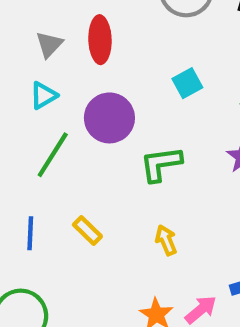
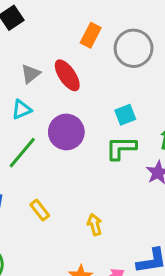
red ellipse: (100, 40) -> (67, 75), turned -40
green L-shape: (161, 164) -> (121, 148), moved

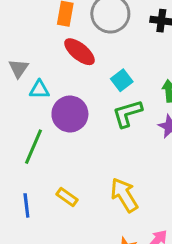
red ellipse: (67, 75) -> (80, 52), moved
cyan triangle: (22, 110) -> (39, 90), moved, turned 40
yellow arrow: (95, 225) -> (124, 195), size x1.6

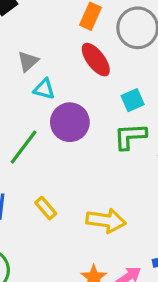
yellow arrow: (124, 195) -> (106, 221), turned 116

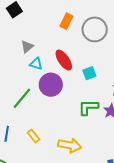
red ellipse: (96, 60) -> (64, 60), moved
green L-shape: (130, 136) -> (88, 107), moved

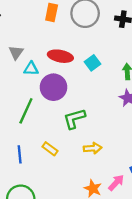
red ellipse: (64, 60) -> (60, 56), turned -30
green L-shape: (88, 107) -> (74, 119), moved
yellow arrow: (70, 145) -> (93, 148), size x0.7

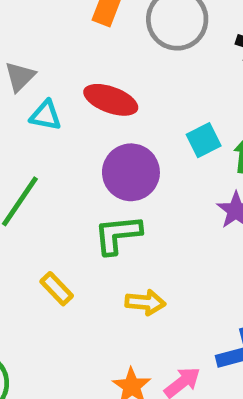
cyan square: (93, 63) -> (204, 140), moved
purple circle: (53, 87) -> (131, 172), moved

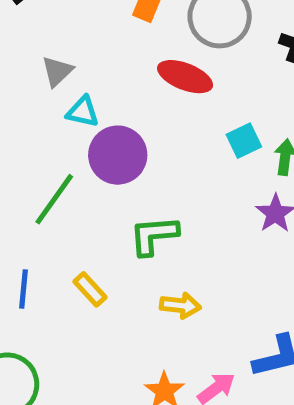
red ellipse: (111, 100) -> (185, 77), moved
purple circle: (131, 172) -> (118, 155), moved

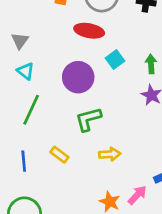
cyan triangle: (83, 112) -> (26, 71), moved, turned 36
cyan square: (244, 141) -> (115, 60), moved
purple circle: (118, 155) -> (78, 77), moved

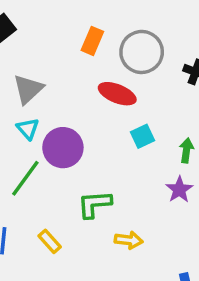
gray triangle: (20, 41) -> (28, 89), size x1.4
purple circle: (78, 77) -> (63, 148), moved
yellow arrow: (110, 154) -> (129, 240), moved

